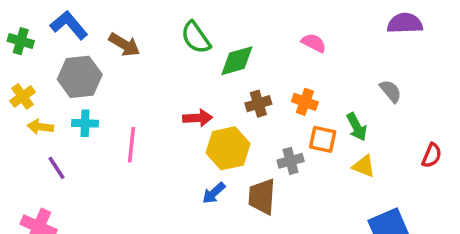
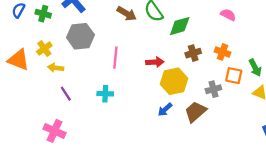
brown arrow: (124, 45) -> (127, 14), moved
cyan cross: (85, 123) -> (105, 94), moved
pink line: (131, 145) -> (115, 58), moved
brown trapezoid: (262, 197) -> (195, 112), turned 45

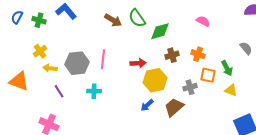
gray hexagon: (80, 36) -> (77, 63), moved
orange triangle: (18, 60) -> (19, 81), moved

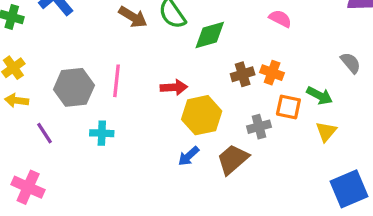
brown cross: (172, 55) -> (243, 74), moved
yellow arrow: (50, 68) -> (17, 100), moved
green arrow: (227, 68) -> (320, 96), turned -35
yellow triangle: (231, 90) -> (326, 132), turned 48

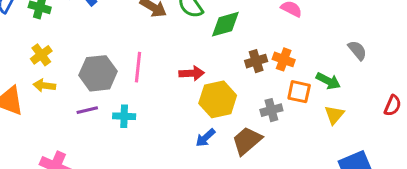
purple line: (44, 133) -> (87, 110), moved, turned -70

